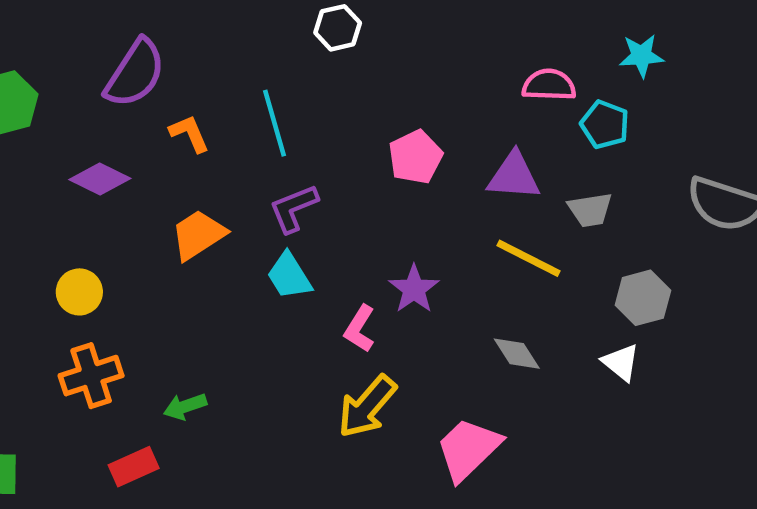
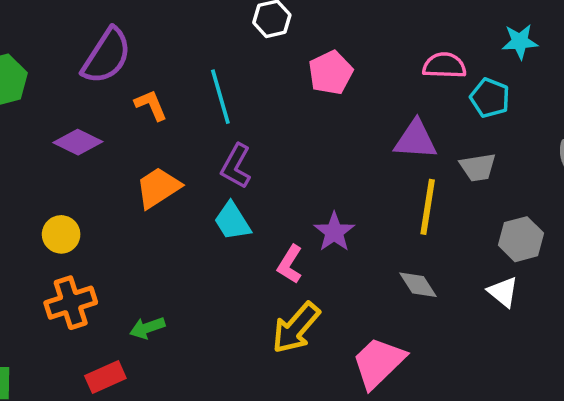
pink pentagon: (415, 157) -> (331, 73), moved
purple L-shape: (294, 208) -> (236, 166), turned -39
yellow line: (528, 258) -> (428, 207), turned 72

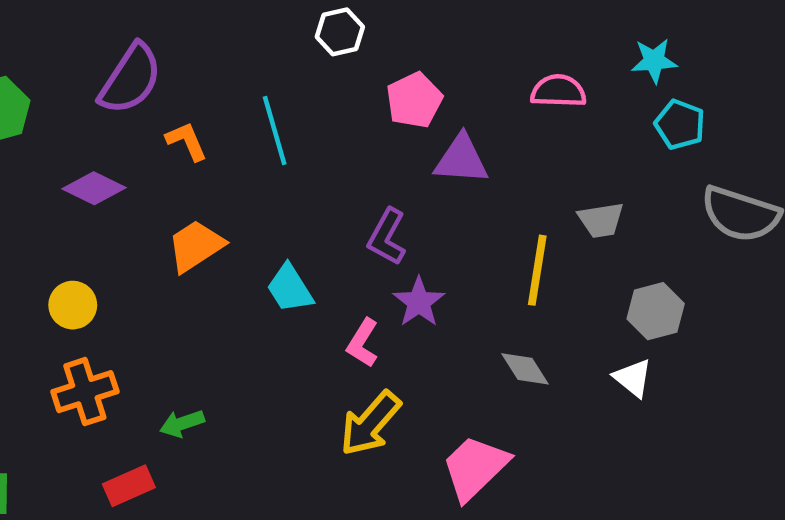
cyan pentagon: (490, 98) -> (680, 124), moved
purple triangle: (416, 140) -> (461, 159), moved
purple L-shape: (236, 166) -> (387, 237), moved

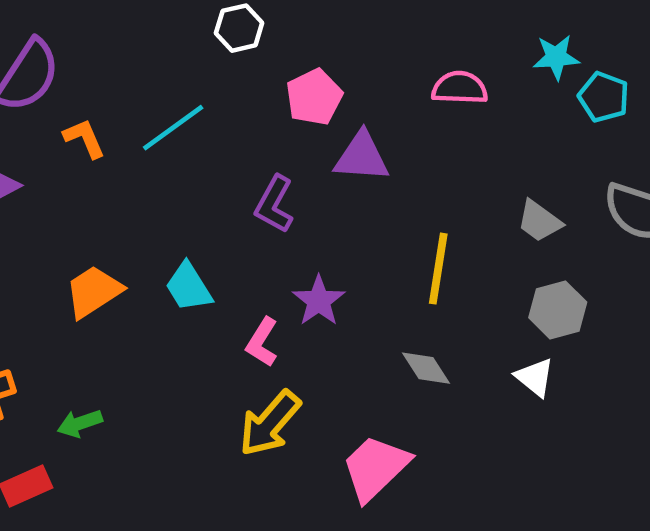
cyan pentagon: (680, 124) -> (604, 97), moved
cyan line: (275, 131) -> (173, 128), turned 70
gray trapezoid: (601, 220) -> (539, 221), moved, turned 45
purple L-shape: (387, 237) -> (274, 204), moved
orange trapezoid: (196, 246) -> (94, 292), moved

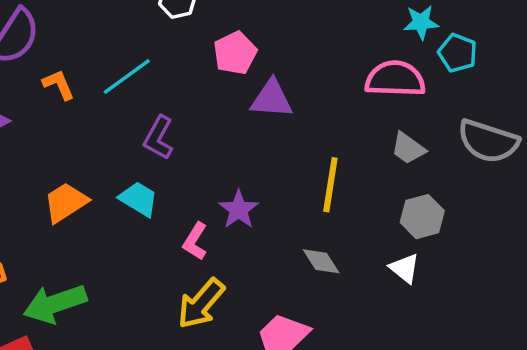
pink semicircle: (460, 88) -> (395, 79), moved, size x1.4
purple L-shape: (274, 204) -> (159, 138), moved
cyan trapezoid: (189, 287) -> (139, 199), turned 153
green arrow: (80, 423) -> (55, 304), size x1.8

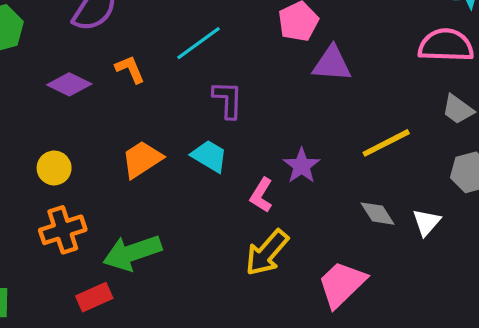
orange L-shape: (59, 85) -> (130, 69), moved
purple L-shape: (159, 138) -> (228, 100), turned 153
yellow line: (330, 185) -> (386, 143), turned 54
white triangle: (405, 268) -> (426, 222), moved, turned 32

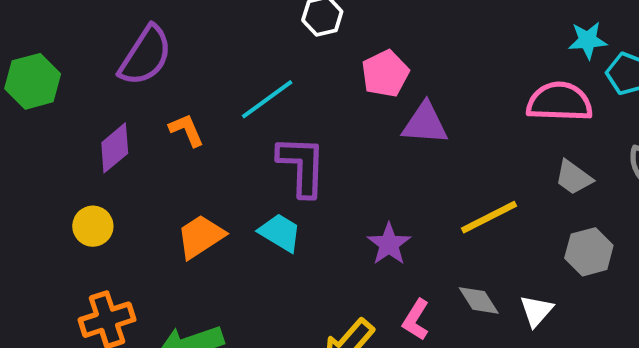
purple diamond: (69, 84) -> (115, 148), turned -66
purple L-shape: (228, 100) -> (302, 166), size x1.4
yellow circle: (54, 168) -> (93, 226), moved
pink L-shape: (261, 195) -> (416, 320), moved

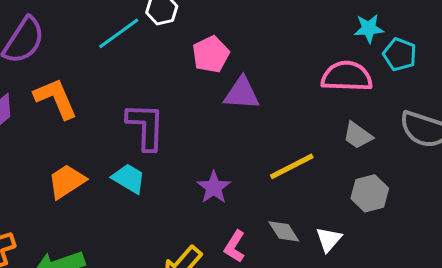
cyan line: (267, 99) -> (119, 33), moved
orange L-shape: (186, 130) -> (56, 98), size x1.6

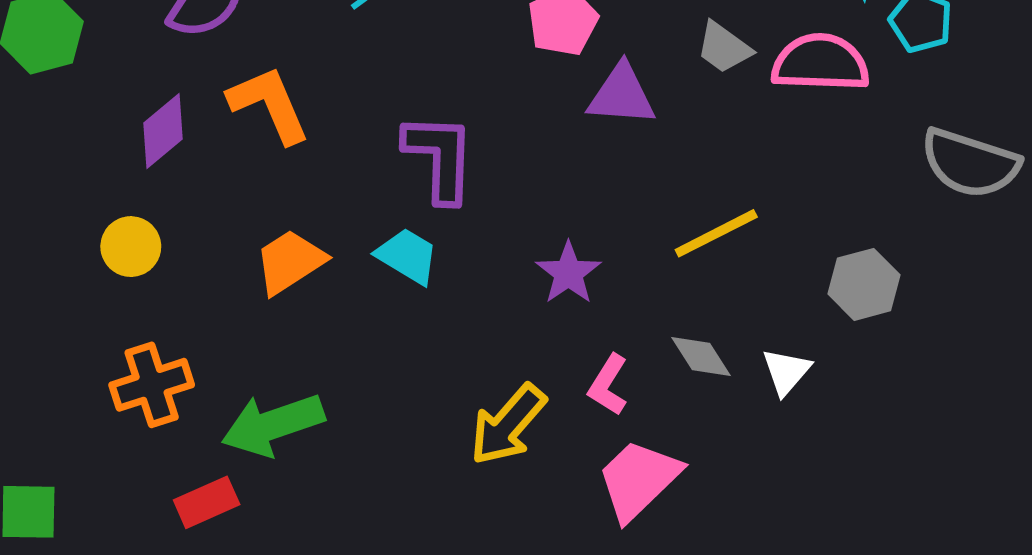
gray trapezoid: (358, 135) -> (724, 48), moved

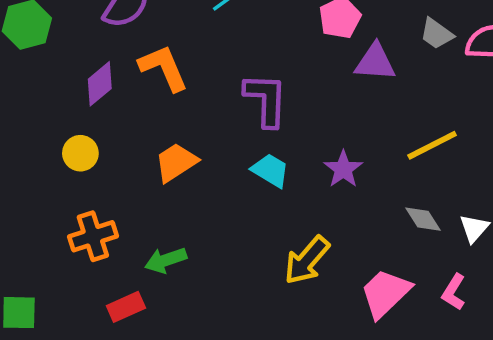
cyan trapezoid: (407, 256) -> (270, 170), moved
pink L-shape: (608, 385) -> (454, 292), moved
green arrow: (273, 425) -> (166, 260), size x0.7

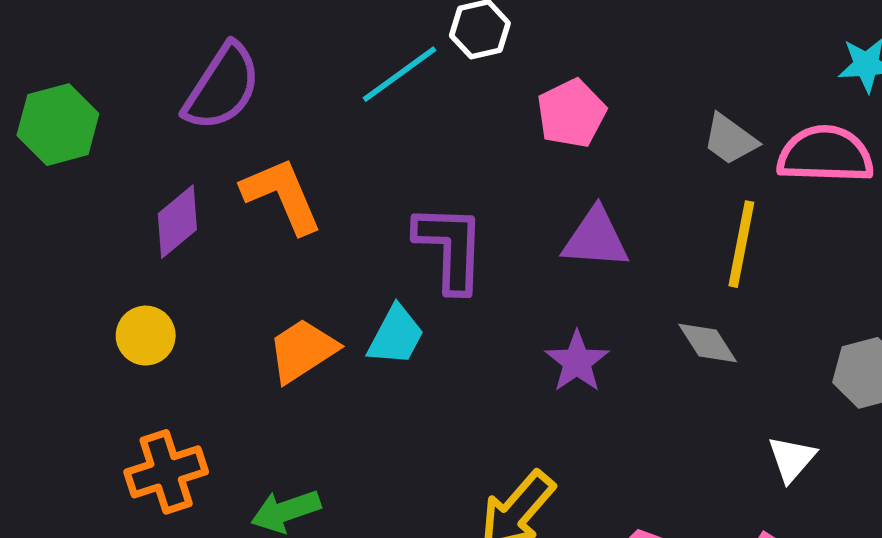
purple triangle: (375, 62) -> (596, 238), moved
yellow line: (432, 145) -> (741, 244), moved, turned -52
cyan trapezoid: (270, 170) -> (396, 336), moved, turned 87
gray diamond: (423, 219) -> (708, 343), moved

